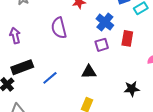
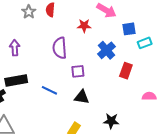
purple square: (102, 45) -> (78, 71), moved
blue line: (50, 78) -> (49, 90), moved, turned 56
black star: (132, 89) -> (111, 121), moved

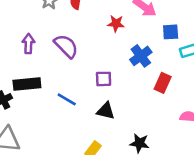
purple semicircle: (60, 48) -> (66, 46), moved, turned 135

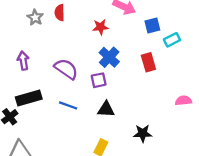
purple semicircle: (66, 46) -> (66, 69), moved
blue cross: (141, 56) -> (109, 57), moved
red rectangle: (163, 83) -> (148, 62), moved, turned -30

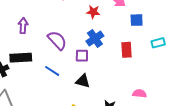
cyan rectangle: (172, 40) -> (158, 43), moved
pink semicircle: (183, 101) -> (140, 94), moved

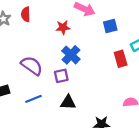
red rectangle: (127, 50) -> (121, 59), moved
blue line: (52, 71) -> (34, 99), turned -42

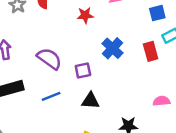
blue square: (110, 26) -> (157, 13), moved
blue cross: (71, 55) -> (112, 48), moved

